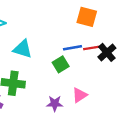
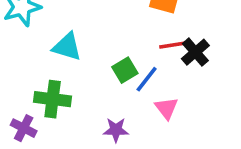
blue line: (72, 48) -> (147, 79), moved, turned -42
pink triangle: (80, 95) -> (166, 108), moved, turned -35

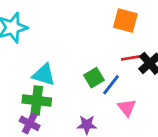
cyan triangle: (67, 47) -> (44, 75), moved
purple cross: (24, 128) -> (30, 123), moved

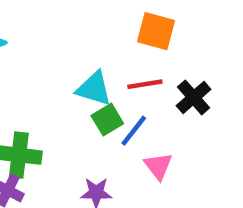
red line: (133, 58) -> (145, 84), moved
cyan triangle: (44, 75) -> (94, 89), moved

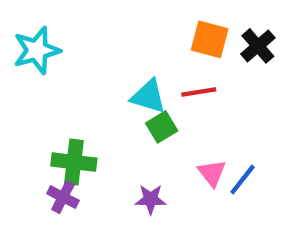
black cross: (194, 97) -> (258, 46), moved
blue line: (134, 131) -> (243, 180), moved

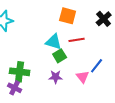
orange square: (210, 39) -> (68, 16), moved
blue line: (243, 180) -> (97, 66), moved
purple star: (151, 199) -> (56, 77), moved

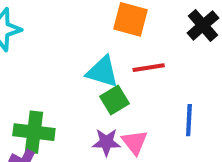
blue line: (97, 66) -> (189, 120), turned -35
pink triangle: (83, 77) -> (135, 142), moved

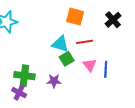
purple star: (106, 142) -> (54, 81), moved
pink triangle: (135, 142) -> (90, 65), moved

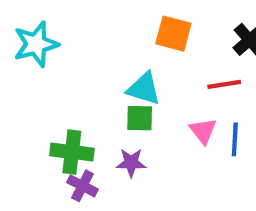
red line: (85, 42) -> (224, 84), moved
green square: (67, 59) -> (140, 118), moved, turned 32
purple cross: (19, 93) -> (82, 186), moved

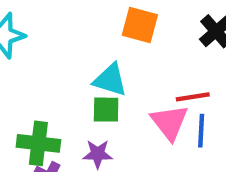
red line: (224, 84) -> (193, 97), moved
pink triangle: (203, 131) -> (169, 122), size x1.4

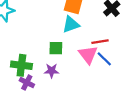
cyan triangle: (110, 80) -> (71, 24), moved, turned -36
blue line: (201, 131) -> (104, 59), turned -49

